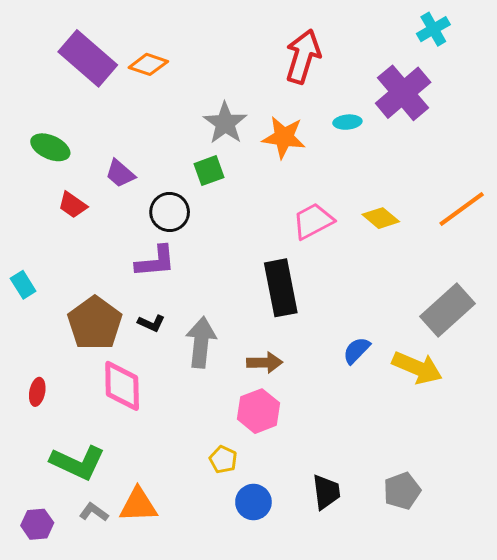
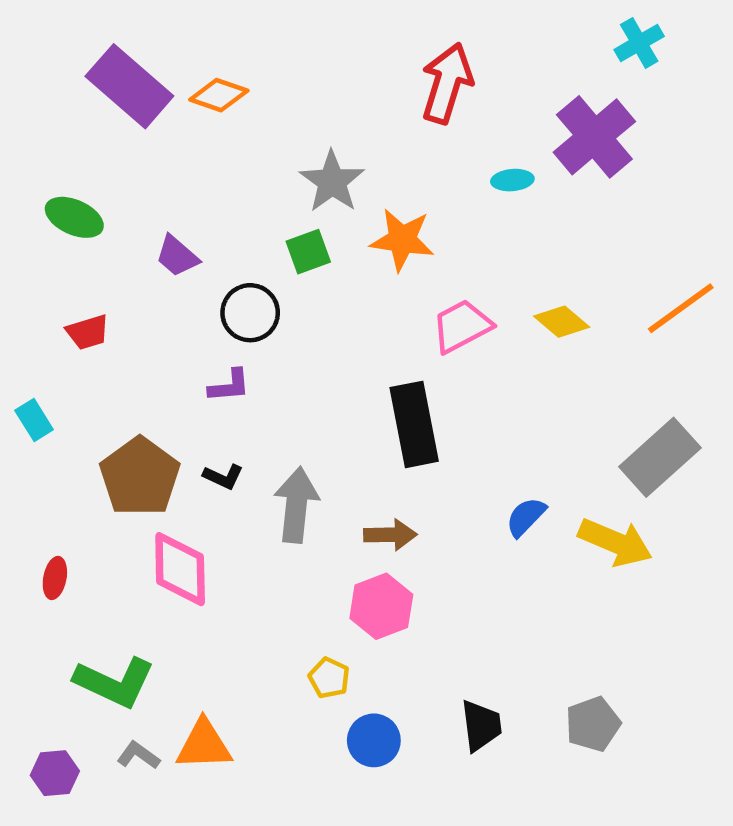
orange star: (284, 137) -> (402, 240), moved
red trapezoid: (73, 205) -> (88, 332), moved, turned -52
purple L-shape: (155, 262) -> (229, 386), size x0.7

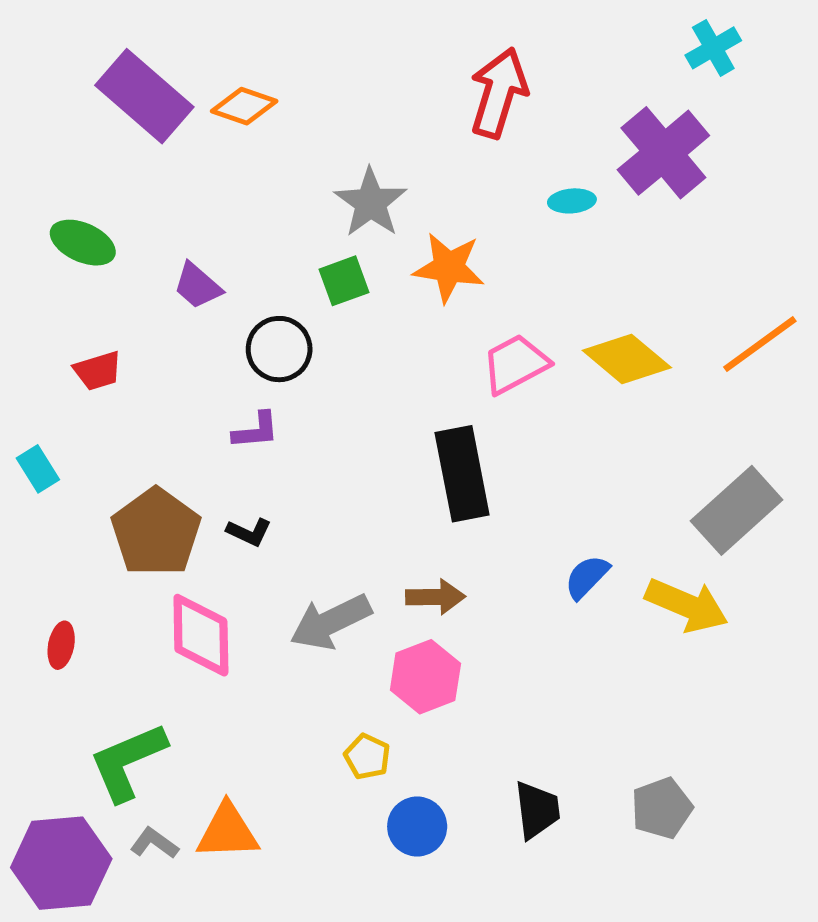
yellow diamond: (562, 322) -> (627, 359), size x1.4
gray arrow: (296, 505) -> (331, 622), moved, turned -122
green L-shape: (115, 682) -> (128, 762), turned 132
purple hexagon: (55, 773) -> (61, 863), size x1.8

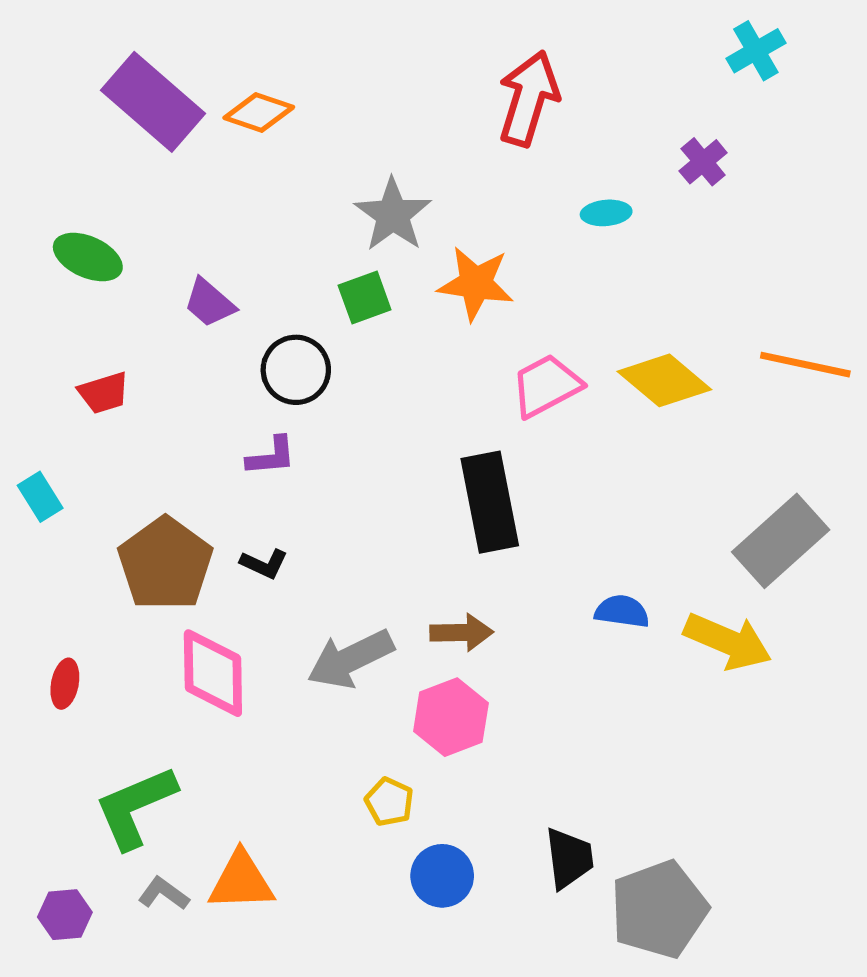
purple cross: (663, 153) -> (703, 162), size x0.5
orange line: (760, 344) -> (805, 365), turned 48
blue semicircle: (587, 577) -> (622, 611), turned 54
gray pentagon: (662, 808) -> (659, 909), moved, size x1.5
purple hexagon: (61, 863) -> (65, 915), size x0.5

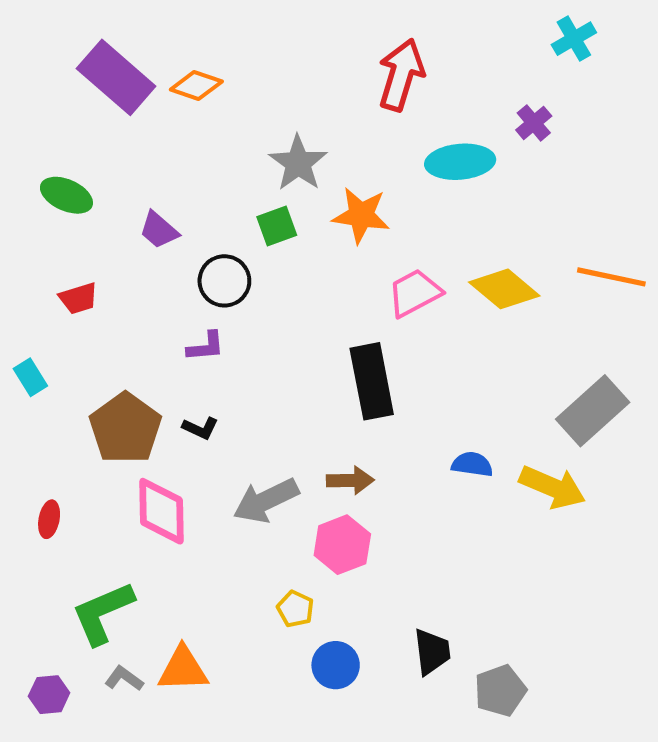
cyan ellipse: (606, 213) -> (460, 162), size x1.8
gray pentagon: (659, 909) -> (500, 691), size x0.7

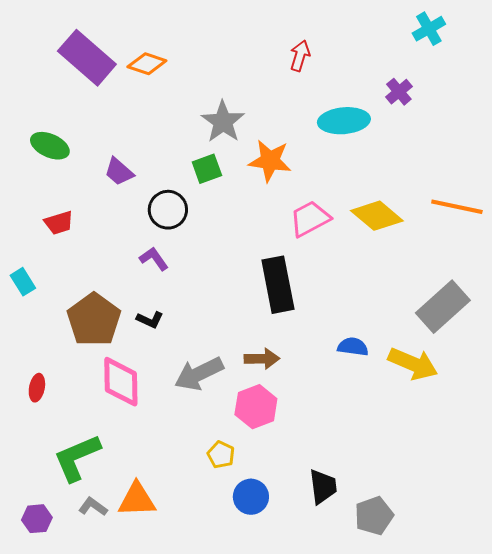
red arrow: (401, 75) -> (300, 56), size x0.6
purple L-shape: (206, 346) -> (154, 259), turned -120

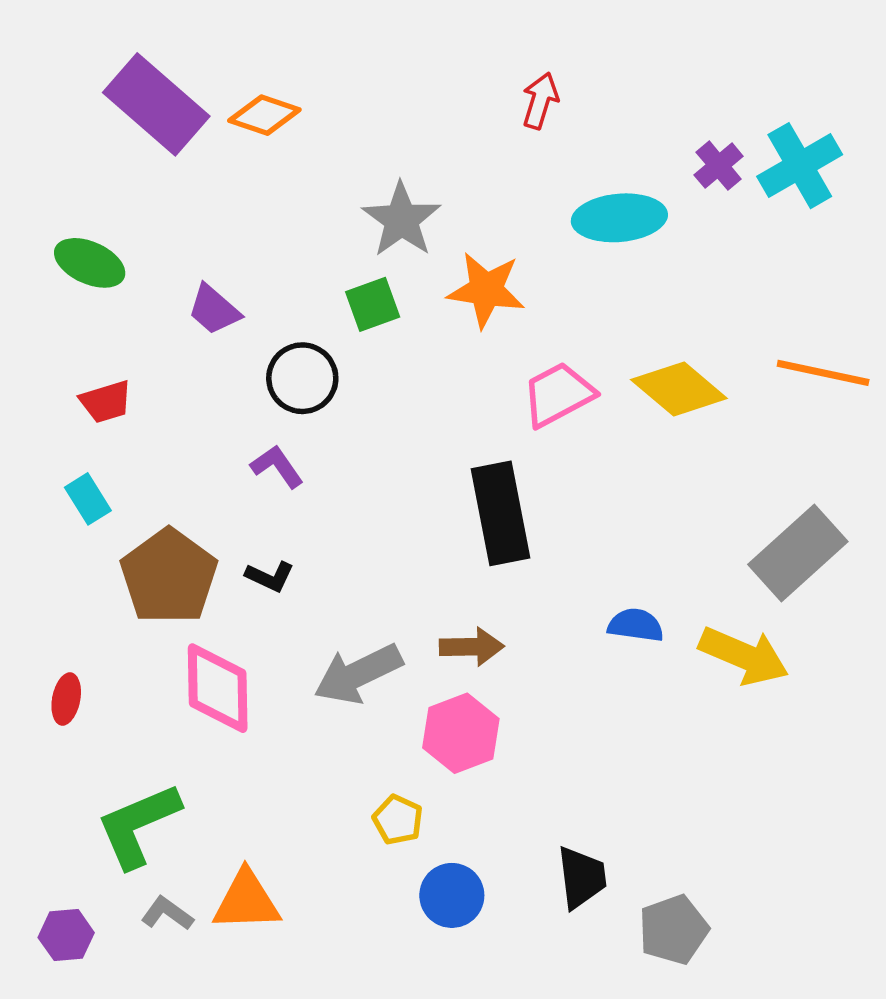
cyan cross: (429, 29) -> (800, 166), moved, size x1.4
cyan rectangle: (23, 282) -> (88, 499), moved

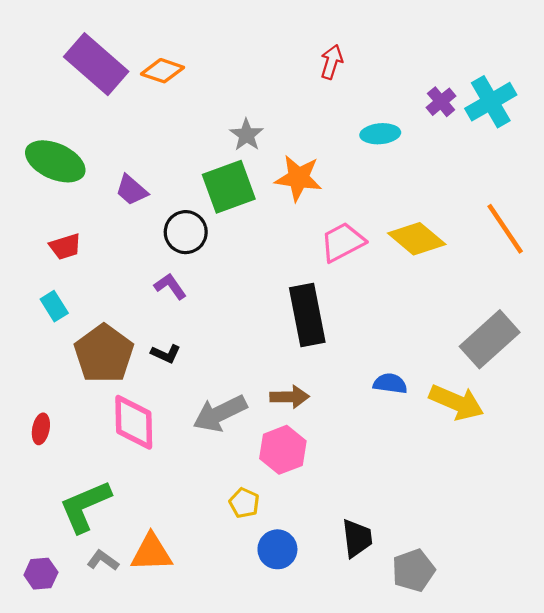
cyan ellipse: (619, 218) -> (380, 134), size x0.7
gray star: (401, 220) -> (246, 135), size x0.7
green ellipse: (90, 263) -> (55, 161), size x1.4
green square: (373, 304) -> (229, 187), size x1.6
orange line: (823, 373) -> (505, 229), turned 44

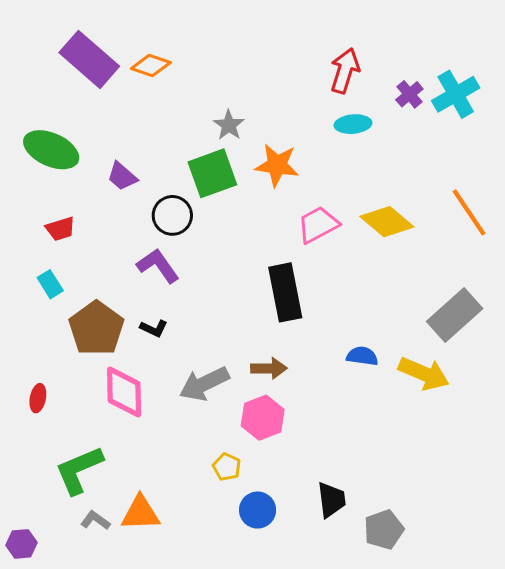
red arrow: (332, 62) -> (345, 71), moved, size x1.4
purple L-shape: (170, 286) -> (158, 266), size x1.4
purple hexagon: (41, 574) -> (21, 544), moved

